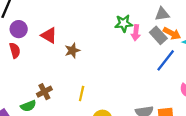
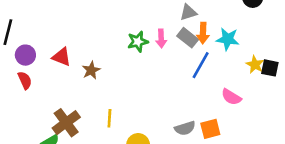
green star: (124, 23) -> (138, 42), moved
orange arrow: (172, 33) -> (203, 33), turned 72
brown cross: (44, 92) -> (66, 123), size x1.5

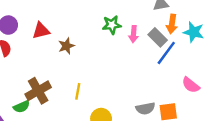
pink arrow: (161, 38) -> (134, 34), moved
gray rectangle: (188, 38) -> (158, 37), moved
red triangle: (62, 57) -> (41, 31), turned -42

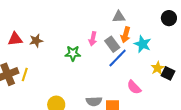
green star: (112, 25) -> (73, 53), moved
red triangle: (41, 31) -> (15, 39), moved
yellow line: (78, 91) -> (25, 74), moved

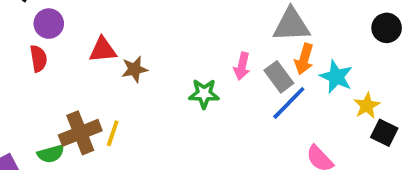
gray triangle: (119, 17) -> (291, 25), size x1.5
red triangle: (15, 39) -> (103, 50), moved
yellow star: (158, 68) -> (367, 106), moved

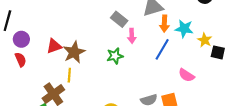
brown star: (135, 69) -> (74, 52), size x1.5
gray rectangle: (279, 77) -> (119, 19), moved
yellow line: (113, 133) -> (69, 75), moved

